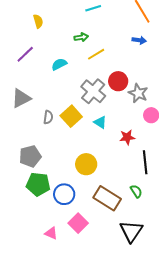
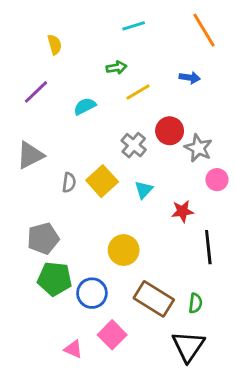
blue arrow: (139, 40) -> (190, 78), moved
gray cross: (93, 91) -> (134, 145), size x0.7
cyan triangle: (100, 122) -> (144, 190), turned 40
green semicircle: (136, 191) -> (195, 303), moved, turned 40

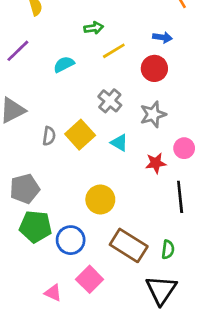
red circle: (170, 131) -> (154, 68), moved
gray star: (198, 148) -> (153, 114), moved, turned 30
pink circle: (217, 180) -> (184, 148), moved
cyan triangle: (144, 190) -> (119, 143), turned -42

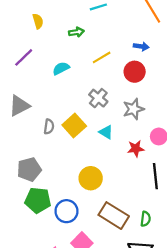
green arrow: (94, 28) -> (76, 32), moved

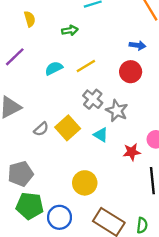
yellow line: (102, 57) -> (86, 66), moved
gray star: (133, 109) -> (117, 111), moved, turned -30
gray semicircle: (49, 127) -> (41, 129), turned 40

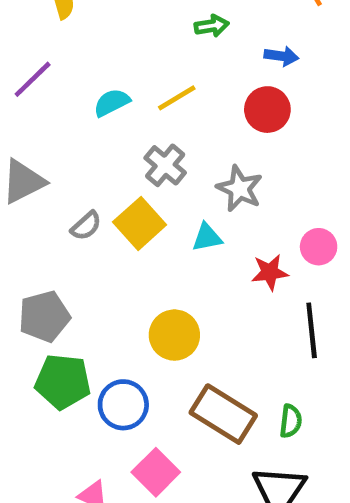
green arrow: (70, 30) -> (212, 26), moved
gray cross: (93, 99) -> (165, 165), moved
cyan triangle: (101, 135) -> (207, 237), turned -42

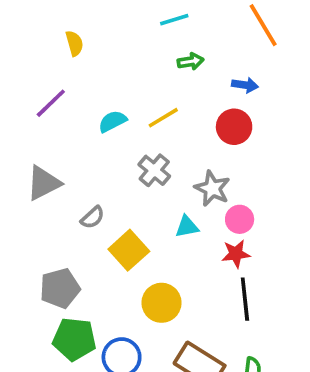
yellow square: (140, 223) -> (129, 250), moved
pink circle: (319, 247) -> (240, 219), moved
black line: (312, 330) -> (245, 299), moved

